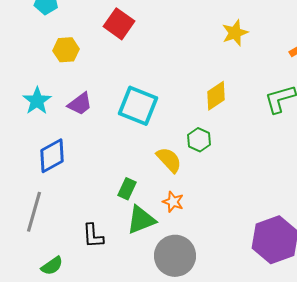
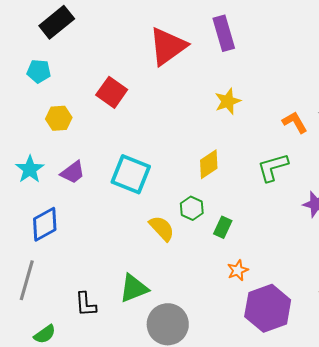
green rectangle: (127, 189) -> (223, 227), moved
orange star: (173, 202) -> (238, 270), moved, turned 30

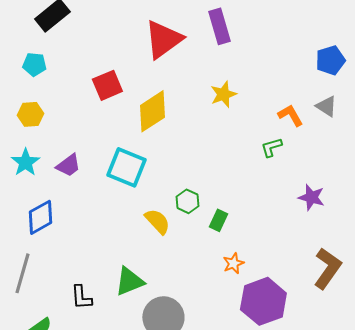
red square: (112, 92) -> (107, 85), turned 32
yellow hexagon: (59, 118) -> (30, 114), moved
yellow diamond: (209, 164) -> (152, 111), moved, size x1.4
green L-shape: (273, 167) -> (271, 147), moved, size x0.7

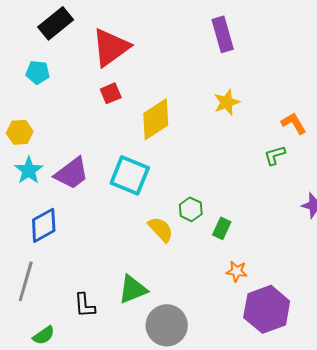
red triangle: (163, 39) -> (111, 47), moved
red square: (107, 85) -> (111, 93), size x0.7
yellow hexagon: (30, 114) -> (20, 132), moved
purple trapezoid: (68, 165) -> (72, 173), size x1.4
orange star: (233, 263) -> (237, 271), turned 30

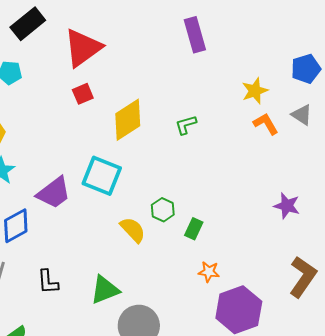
yellow star: (227, 102) -> (255, 91), moved
green L-shape: (275, 155) -> (186, 125), moved
purple trapezoid: (72, 173) -> (54, 193), moved
black L-shape: (85, 305) -> (48, 282), moved

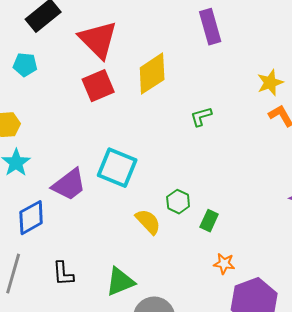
red triangle: (83, 48) -> (98, 40), turned -39
red square: (83, 94) -> (98, 86), size x1.5
yellow diamond: (128, 120) -> (152, 74), moved

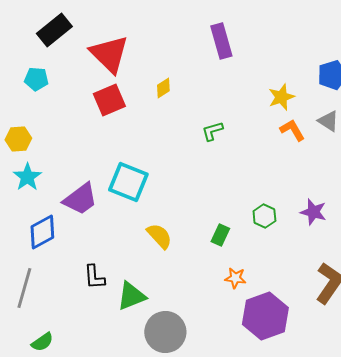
yellow diamond: (152, 74) -> (163, 88), size x0.5
green hexagon: (178, 202) -> (264, 216), moved
black L-shape: (63, 274) -> (94, 277), moved

